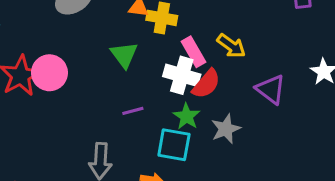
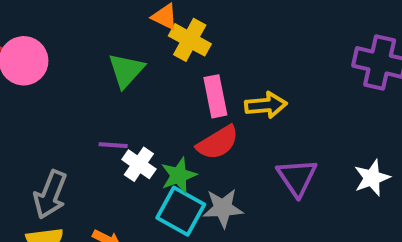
yellow arrow: (231, 46) -> (266, 105), turned -60
white cross: (182, 75) -> (139, 164), moved, size x0.7
cyan square: (174, 145) -> (181, 211), moved

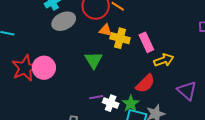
pink rectangle: (215, 96) -> (146, 42), moved

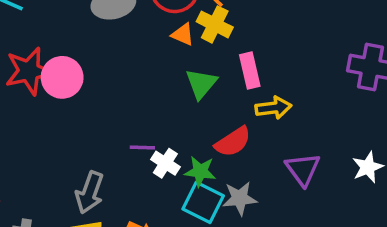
yellow cross: (120, 38) -> (215, 24), moved
green triangle: (94, 60) -> (201, 84), moved
green star: (131, 104) -> (200, 171), turned 30

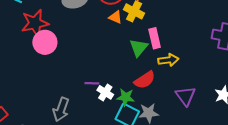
red star: (29, 71) -> (35, 23), moved
green triangle: (201, 84) -> (139, 48), moved

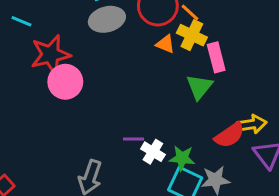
pink rectangle: (155, 38) -> (216, 57), moved
yellow arrow: (168, 60) -> (252, 124), moved
red semicircle: (145, 80) -> (230, 135), moved

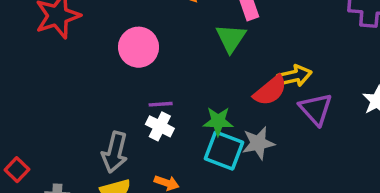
pink circle: (65, 82) -> (139, 47), moved
white cross: (153, 152) -> (160, 126), moved

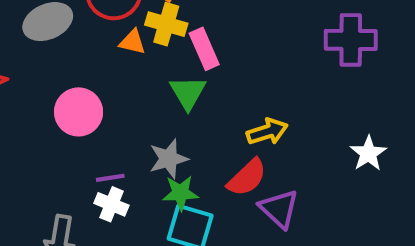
red semicircle: (270, 91) -> (247, 178), moved
purple triangle: (316, 109) -> (279, 209), moved
gray star: (258, 143) -> (169, 159), moved

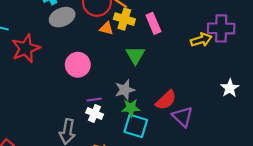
pink rectangle: (204, 49) -> (153, 23), moved
yellow arrow: (267, 132) -> (201, 40), moved

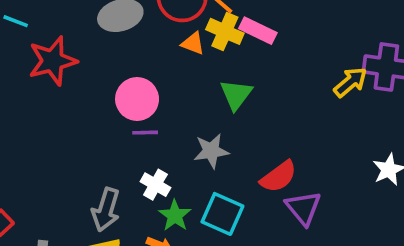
pink rectangle: (153, 23) -> (258, 31), moved, turned -48
yellow arrow: (201, 40) -> (350, 82), turned -30
purple line: (94, 100) -> (145, 133), moved
green star: (131, 108) -> (175, 215), moved, turned 30

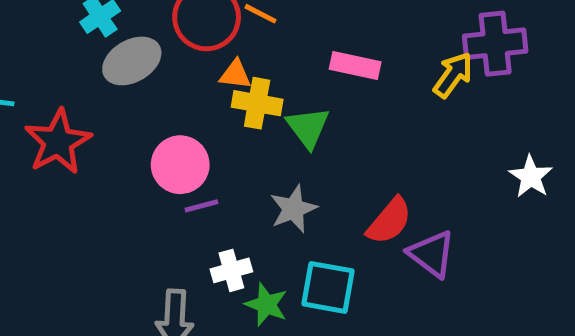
yellow cross: (225, 31) -> (257, 103), moved
pink rectangle: (258, 31) -> (355, 66), moved
white cross: (155, 185) -> (231, 270), turned -32

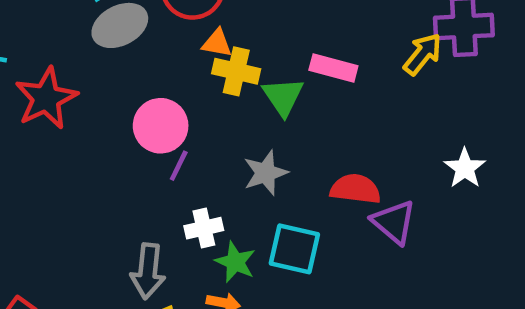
pink rectangle: (355, 66) -> (333, 68), moved
white star: (531, 177) -> (465, 168), moved
purple line: (201, 206) -> (179, 166), turned -52
red semicircle: (389, 221) -> (355, 189), turned -126

